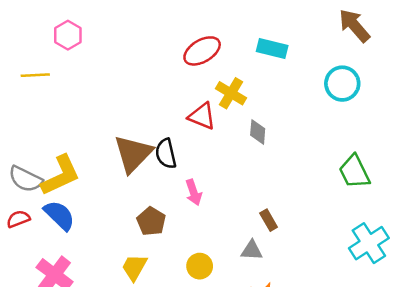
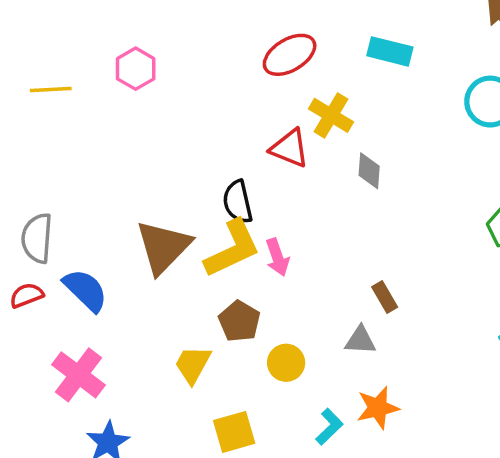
pink hexagon: (68, 35) -> (136, 69), moved
brown triangle: (133, 154) -> (163, 247), moved
yellow L-shape: (61, 175) -> (232, 249), moved
gray semicircle: (26, 179) -> (37, 238), turned 68
brown pentagon: (151, 221) -> (239, 321), moved

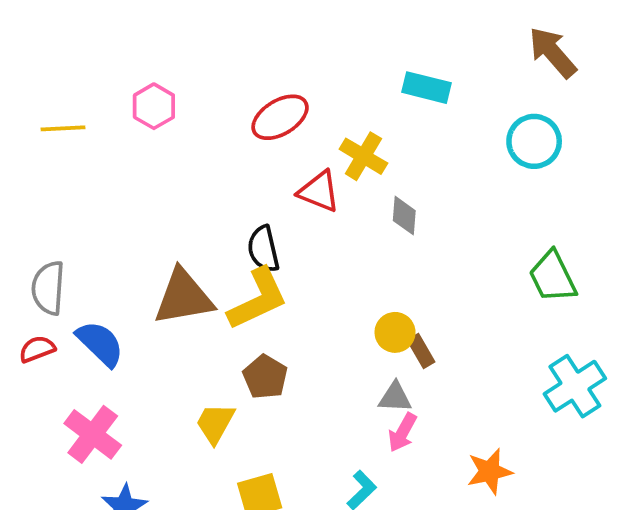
red ellipse: (290, 55) -> (280, 117), moved
brown triangle: (163, 247) -> (184, 297), turned 36
pink arrow: (277, 257) -> (402, 433), moved, turned 48
yellow circle: (286, 363) -> (395, 332), moved
orange star: (378, 408) -> (490, 471), moved

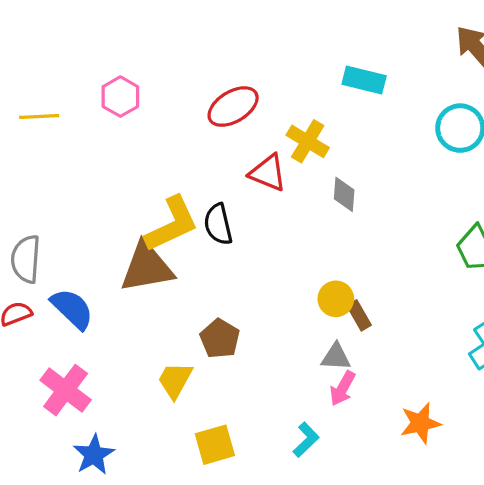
yellow L-shape: (258, 299) -> (172, 224), moved

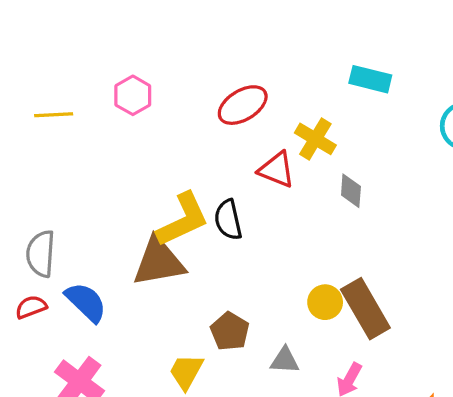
yellow circle: (336, 299) -> (325, 302), moved
brown rectangle: (359, 315) -> (365, 309), size x2.0
gray triangle: (336, 357) -> (285, 360), moved

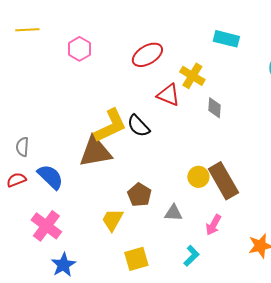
yellow line: (54, 115) -> (27, 30), moved
black semicircle: (228, 220) -> (138, 126), turned -30
gray semicircle: (41, 254) -> (22, 147), size x0.7

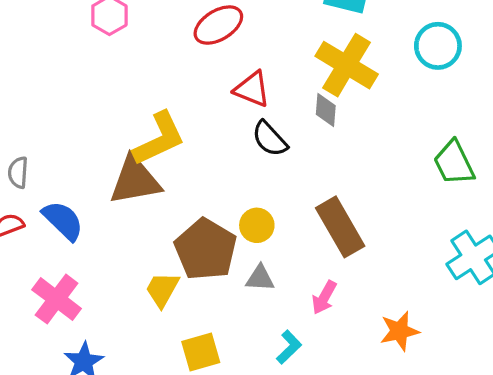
yellow cross: (192, 76) -> (347, 65), moved, size x1.5
black semicircle: (138, 126) -> (270, 139), moved
yellow circle: (198, 177) -> (257, 225), moved
brown pentagon: (139, 195) -> (206, 249), size x1.6

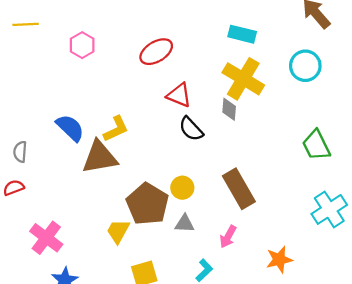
yellow L-shape: (159, 139) -> (116, 129), size x0.7
blue semicircle: (63, 221) -> (70, 128), moved

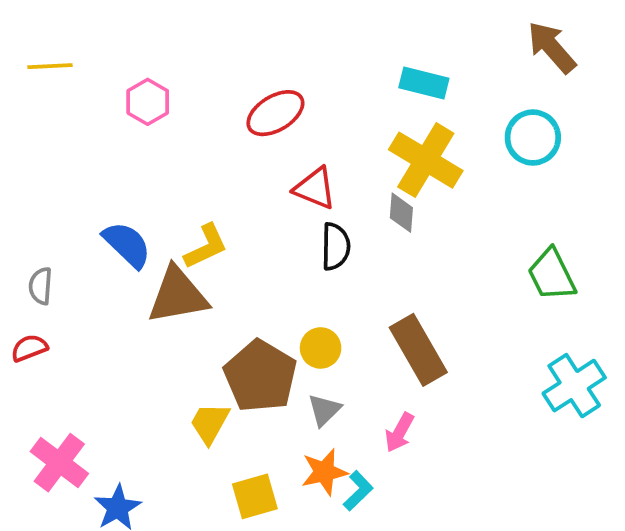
black semicircle: (191, 129) -> (336, 247), turned -136
gray triangle: (184, 224) -> (324, 410), turned -48
pink cross: (46, 238) -> (59, 463), moved
orange star: (279, 260) -> (324, 472), moved

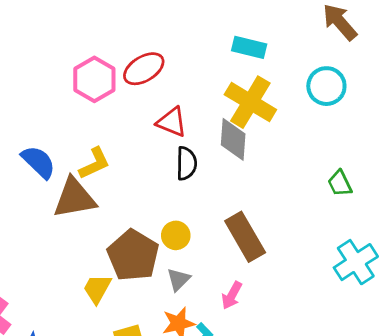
pink hexagon: (148, 102) -> (94, 79), moved, size x1.4
gray diamond: (401, 213) -> (233, 139), size x1.5
green trapezoid: (552, 275) -> (340, 183), size x0.7

